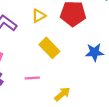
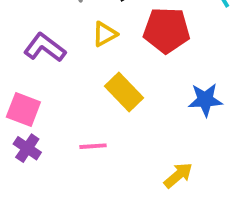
yellow arrow: (62, 94) -> (178, 175), moved

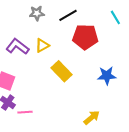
yellow triangle: (105, 34) -> (42, 45), moved
pink line: (93, 146) -> (25, 112), moved

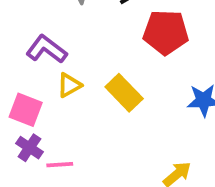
yellow triangle: (42, 45) -> (69, 85), moved

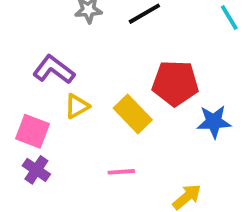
red pentagon: (166, 32) -> (175, 83), moved
pink line: (60, 165) -> (121, 172), moved

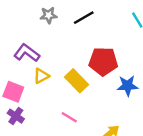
pink line: (121, 172) -> (69, 117), turned 35

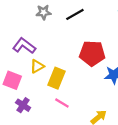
yellow rectangle: (76, 81) -> (57, 78), moved, turned 66
purple cross: (16, 116) -> (23, 105), moved

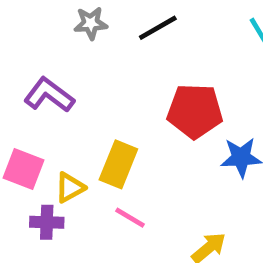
yellow triangle: (37, 66) -> (70, 188), moved
purple cross: (23, 105) -> (47, 222), turned -32

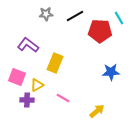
red pentagon: (195, 111) -> (100, 31), moved
yellow rectangle: (118, 164) -> (55, 63), moved

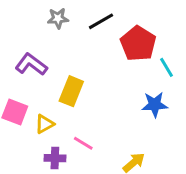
cyan line: (119, 18) -> (166, 67), moved
red pentagon: (100, 31) -> (138, 44), turned 30
purple cross: (27, 100) -> (55, 158), moved

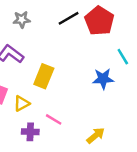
gray star: (58, 18) -> (22, 20), moved
red pentagon: (138, 44) -> (99, 21), moved
blue star: (155, 105) -> (103, 79), moved

